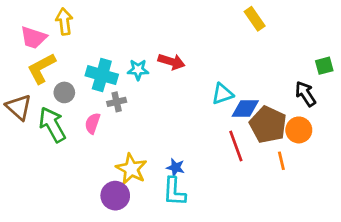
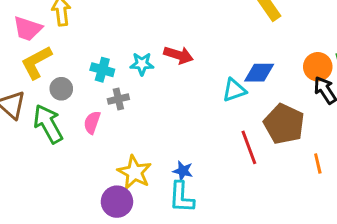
cyan cross: (102, 75) -> (102, 70), size x0.7
blue diamond: (245, 109) -> (259, 73), moved
orange circle: (299, 130) -> (318, 67), moved
orange line: (281, 161) -> (318, 164), moved

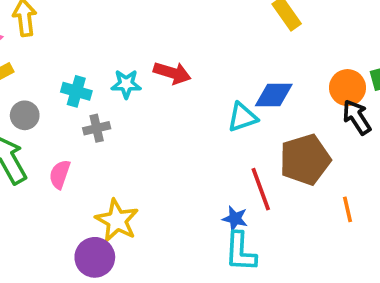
pink semicircle: (92, 122) -> (60, 174), moved
brown pentagon: (284, 124) -> (305, 160), turned 30
blue star: (183, 171) -> (235, 219), moved
cyan L-shape: (181, 197) -> (241, 252), moved

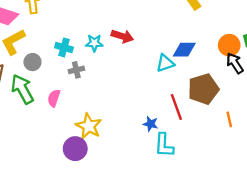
blue star: (235, 219) -> (151, 124), moved

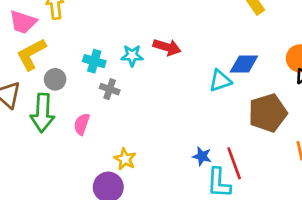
gray cross: (76, 70) -> (110, 89), turned 32
green arrow: (22, 89) -> (42, 113), turned -148
red line: (176, 107) -> (234, 163), moved
yellow star: (89, 126) -> (125, 159), size x0.7

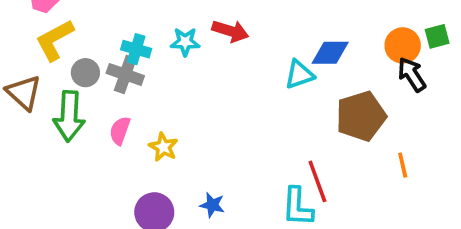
gray cross: (110, 89) -> (125, 74), moved, size x1.4
blue star: (202, 156) -> (212, 205), moved
yellow star: (125, 159) -> (163, 147), moved

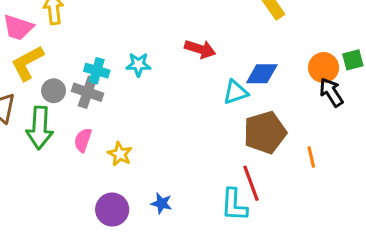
red arrow: (230, 31) -> (200, 49), moved
brown pentagon: (361, 116) -> (265, 132), moved
orange line: (403, 165) -> (311, 157), moved

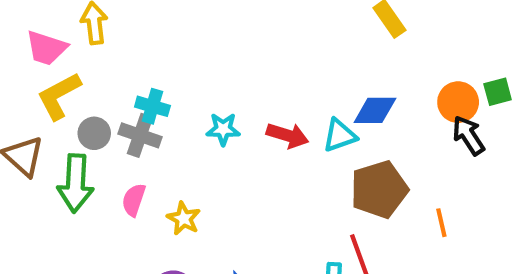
red arrow: (200, 49) -> (288, 135), moved
cyan star: (138, 64) -> (223, 129), moved

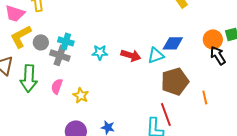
gray circle: (94, 133) -> (41, 42), moved

